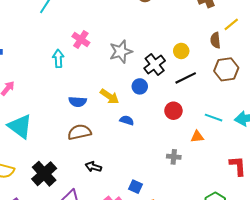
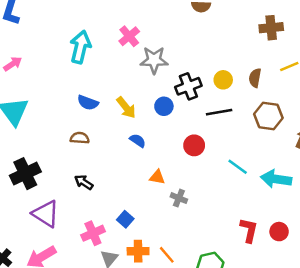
pink cross: (81, 40) -> (129, 36), moved
brown semicircle: (215, 40) -> (255, 78), moved
cyan arrow: (58, 59) -> (80, 47), size x1.5
brown semicircle: (79, 132) -> (80, 138), size x0.7
orange triangle: (197, 137) -> (157, 177), moved

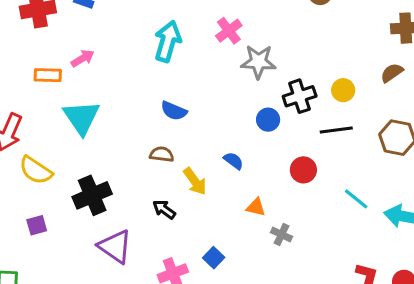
brown semicircle: (255, 78) -> (392, 73), moved, turned 42
yellow arrow: (126, 108) -> (195, 181), moved

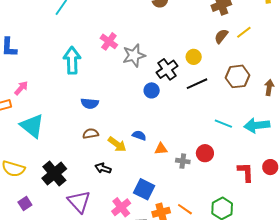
blue semicircle: (234, 161) -> (139, 135), moved
red circle: (303, 170) -> (205, 153), moved
purple triangle: (115, 247) -> (79, 202), turned 30
blue square: (214, 258) -> (144, 189), size x1.5

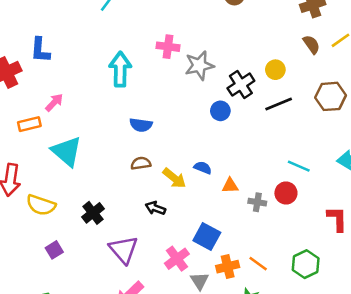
brown semicircle: (221, 36) -> (311, 44), turned 105
pink cross: (109, 41) -> (168, 47), turned -30
cyan line: (223, 124) -> (299, 166), moved
black cross: (54, 174) -> (93, 213), size x0.7

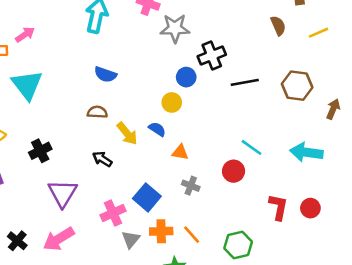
brown semicircle: (311, 44) -> (278, 26), moved
yellow circle: (275, 70) -> (172, 102), moved
gray cross: (257, 202) -> (191, 186), moved

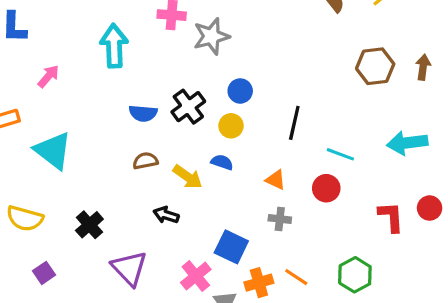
pink arrow: (25, 35) -> (48, 76), moved
black cross: (212, 55) -> (188, 107), moved
black line: (245, 82) -> (294, 123), moved, turned -52
brown arrow: (333, 109) -> (423, 67), moved
orange triangle: (180, 152) -> (276, 180), moved, turned 30

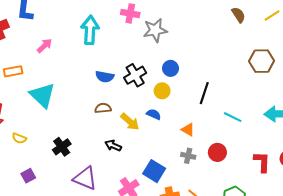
red circle: (326, 188) -> (217, 152), moved
yellow semicircle: (25, 218) -> (19, 138), size x0.6
purple triangle: (129, 268) -> (85, 178), turned -30

